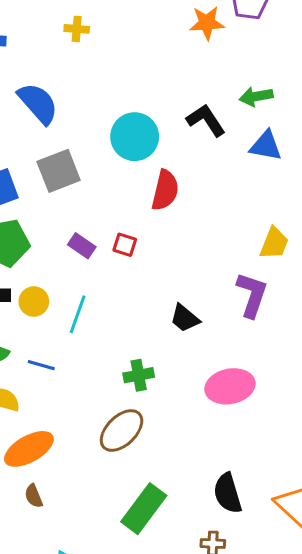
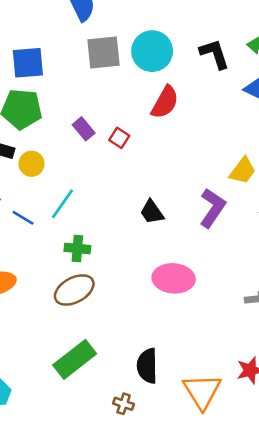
gray square: (59, 171) -> (104, 52), moved
cyan line: (78, 314) -> (63, 204), moved
green cross: (139, 375) -> (77, 248), moved

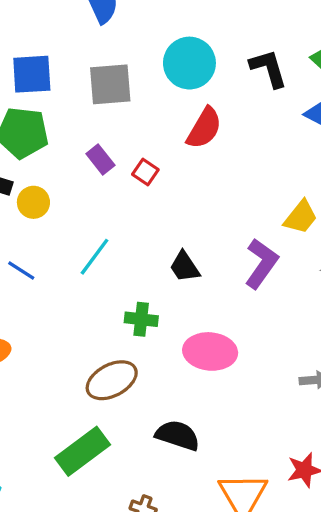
gray square: (104, 52) -> (110, 84), moved
cyan line: (63, 204) -> (94, 257), moved
green cross: (77, 248) -> (141, 319), moved
brown ellipse: (74, 290) -> (112, 380), moved
black semicircle: (147, 366) -> (178, 435), moved, turned 108

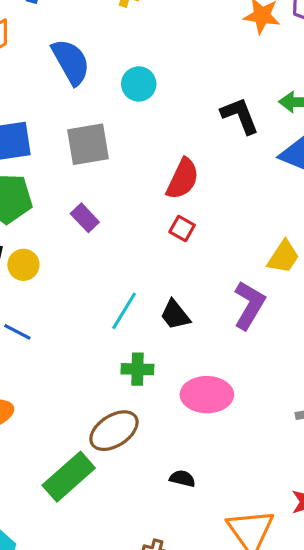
cyan circle: (189, 63) -> (139, 84), moved, size x0.7
red square: (145, 172) -> (182, 228), moved
cyan line: (94, 257) -> (124, 311), moved
black semicircle: (178, 435) -> (182, 478), size x0.6
green rectangle: (83, 451) -> (69, 477), moved

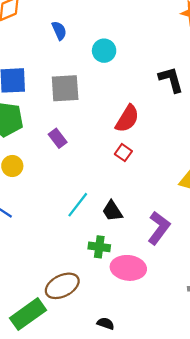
blue semicircle: (71, 62) -> (59, 31), size x0.6
purple L-shape: (249, 305) -> (159, 228), moved
green cross: (137, 369) -> (99, 247), moved

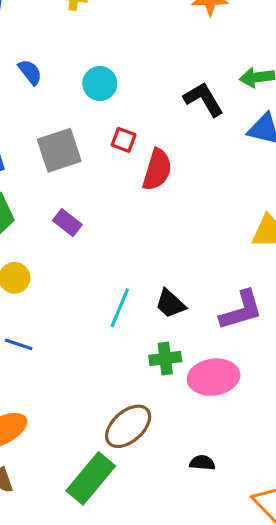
red square: (123, 153) -> (124, 140), moved
purple L-shape: (159, 228) -> (241, 310), turned 52

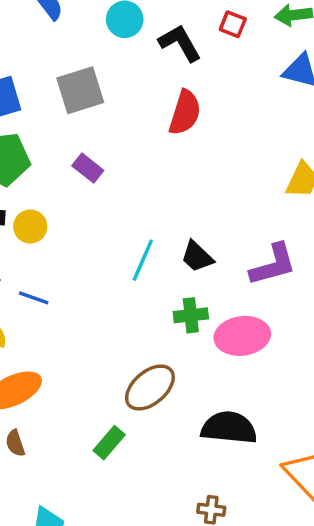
black L-shape: (204, 99) -> (180, 43), moved
red square: (124, 140) -> (233, 24), moved
black semicircle: (202, 463) -> (229, 428), size x2.0
green rectangle: (91, 478) -> (109, 443), size x0.6

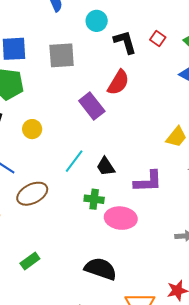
purple rectangle: (88, 168) -> (92, 106), moved, size x1.5
yellow circle: (30, 227) -> (32, 129), moved
brown ellipse: (150, 388) -> (32, 194), moved

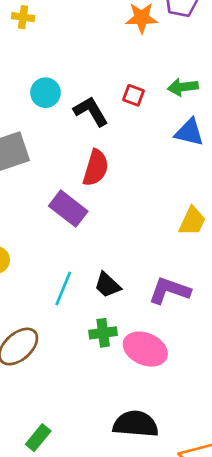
purple L-shape: (148, 181) -> (169, 291), turned -144
pink ellipse: (121, 218) -> (145, 349), turned 32

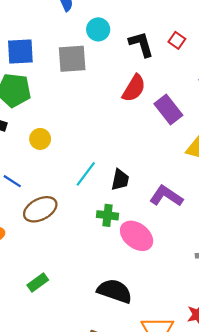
cyan circle: (45, 93) -> (98, 29), moved
purple rectangle: (68, 209) -> (168, 109), moved
black trapezoid: (107, 285) -> (120, 180), turned -135

